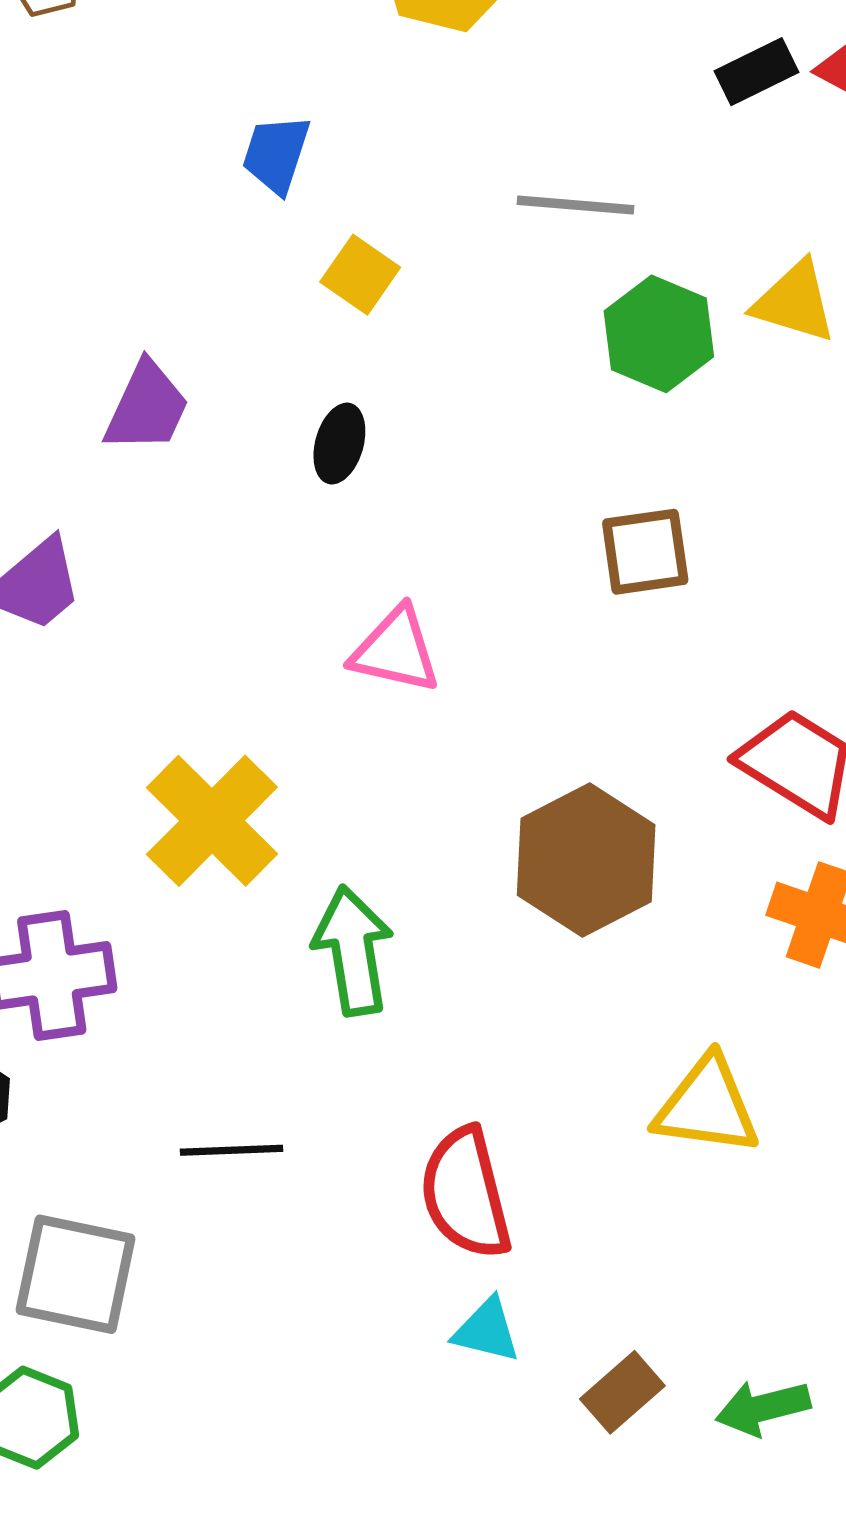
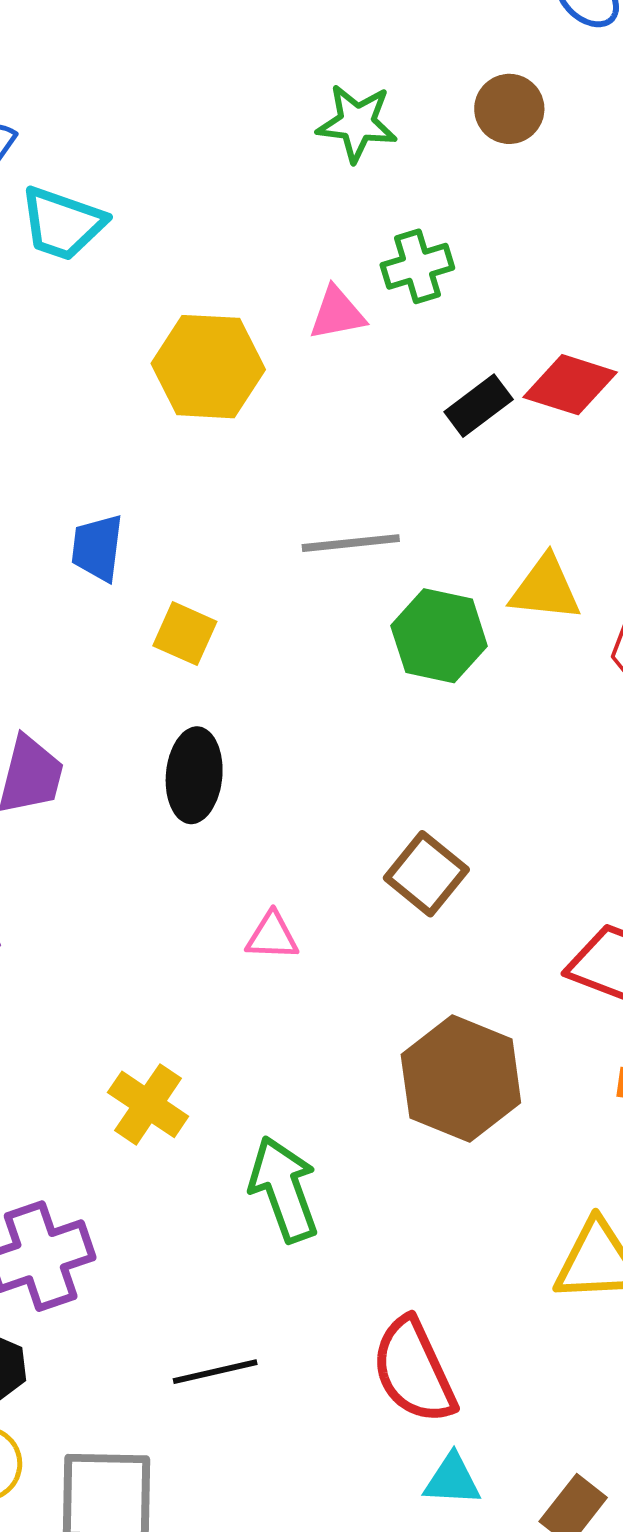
black ellipse: (339, 444) -> (194, 775), size x1.4
brown square: (645, 552) -> (426, 874), moved, turned -32
pink triangle: (395, 650) -> (272, 936), size x0.7
yellow cross: (212, 821) -> (148, 1104), size x0.7

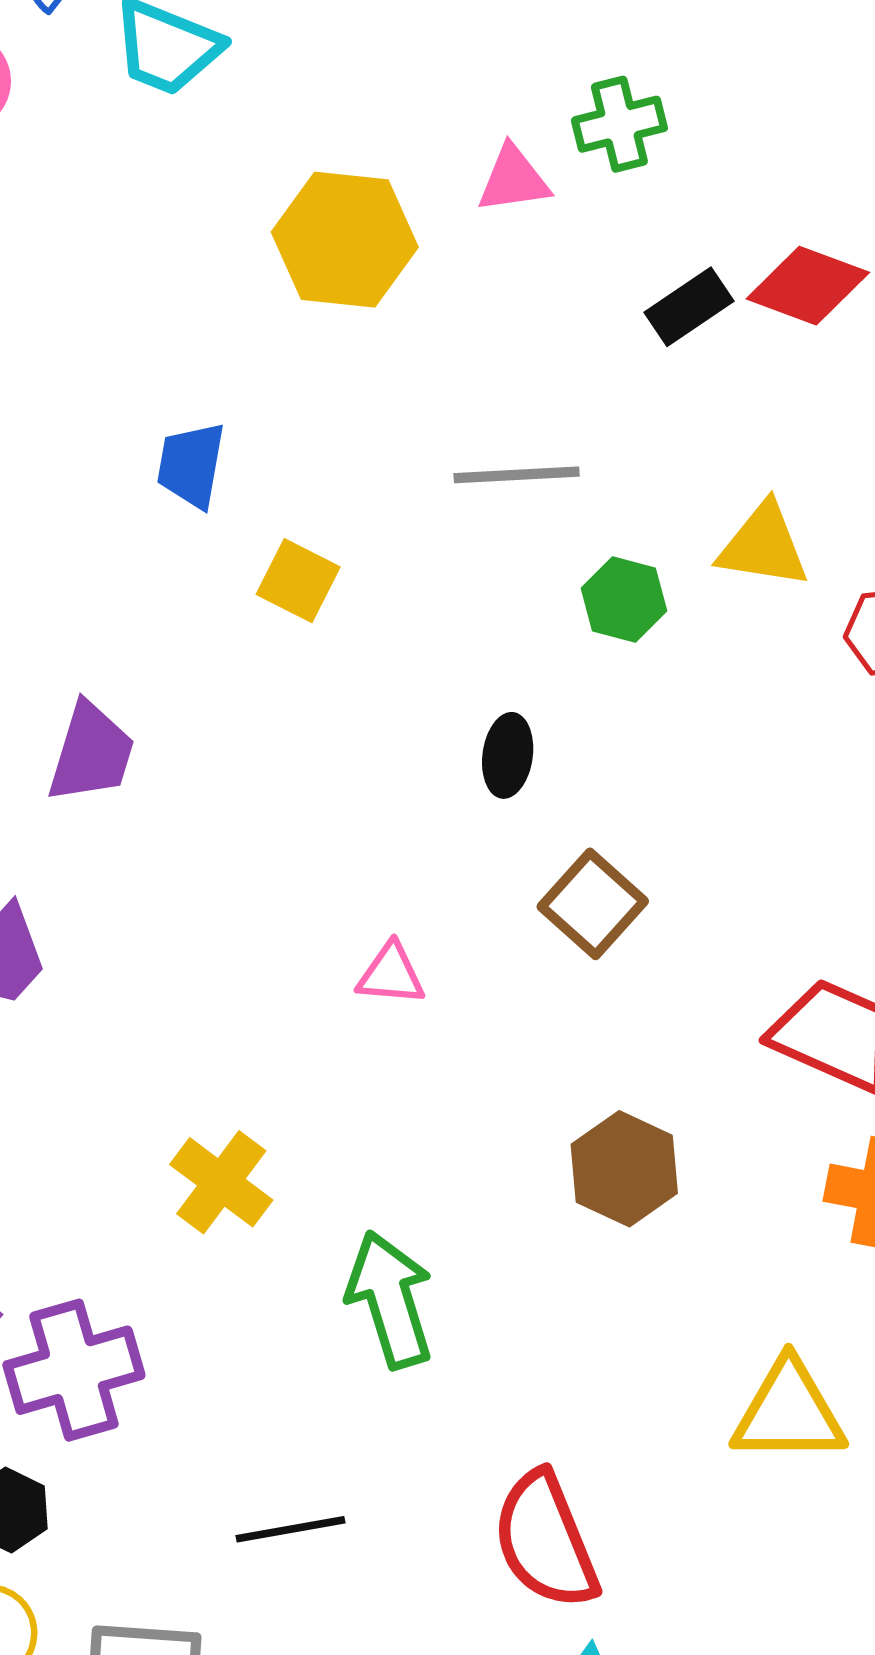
green hexagon: (439, 636) -> (624, 599), size x0.7
black ellipse: (194, 775) -> (508, 755), moved, size x0.7
brown hexagon: (461, 1079) -> (624, 1169), size x0.7

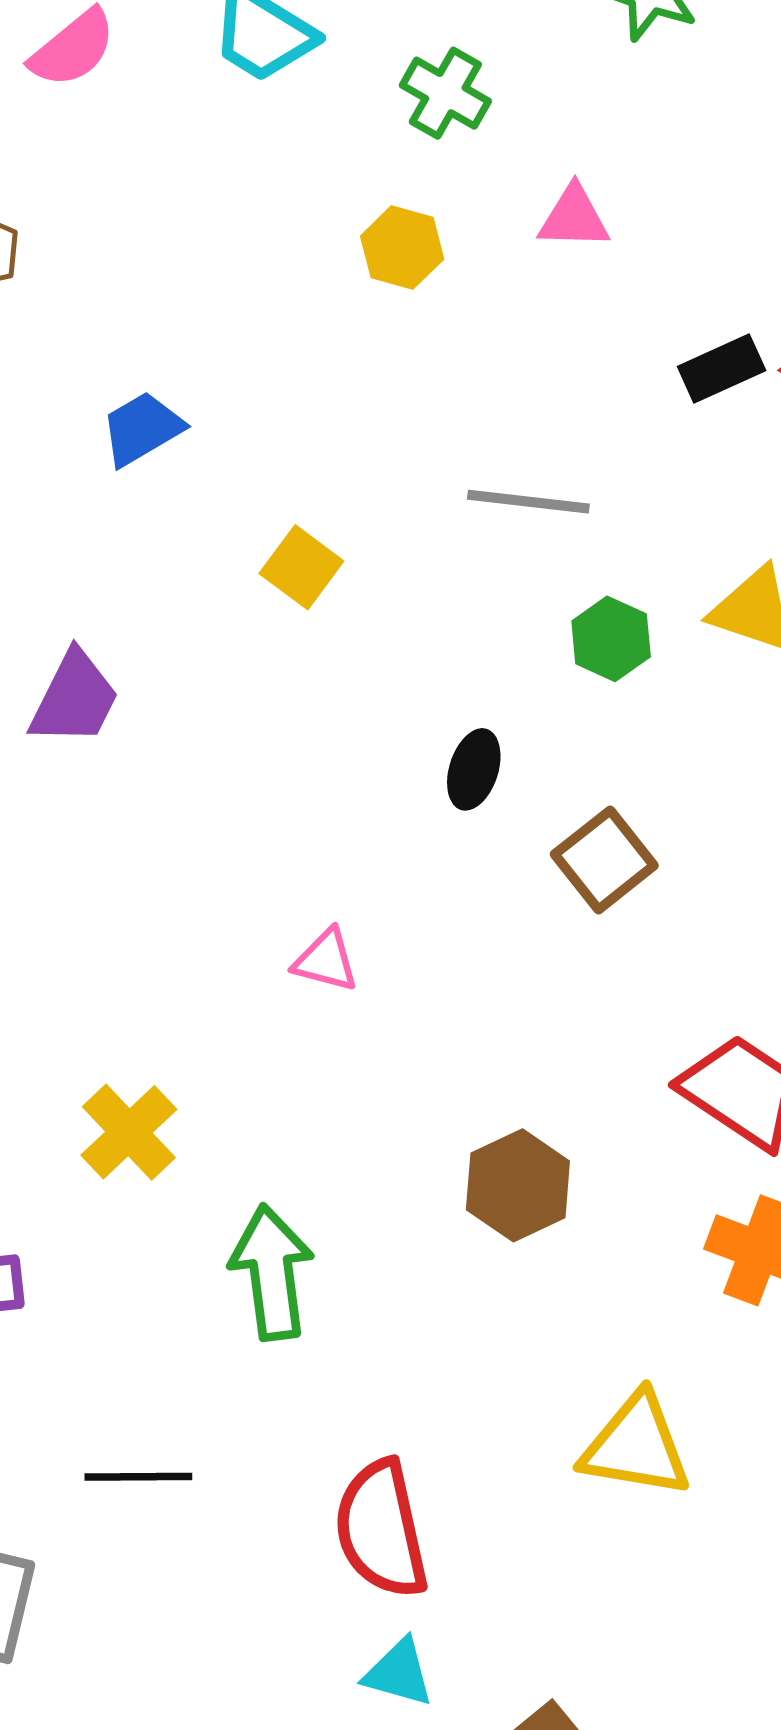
green cross: (619, 124) -> (445, 93), moved, turned 34
yellow hexagon: (345, 240) -> (402, 248), size x0.6
blue trapezoid: (191, 465) -> (142, 429), moved, turned 40
brown square: (593, 904) -> (604, 860), moved

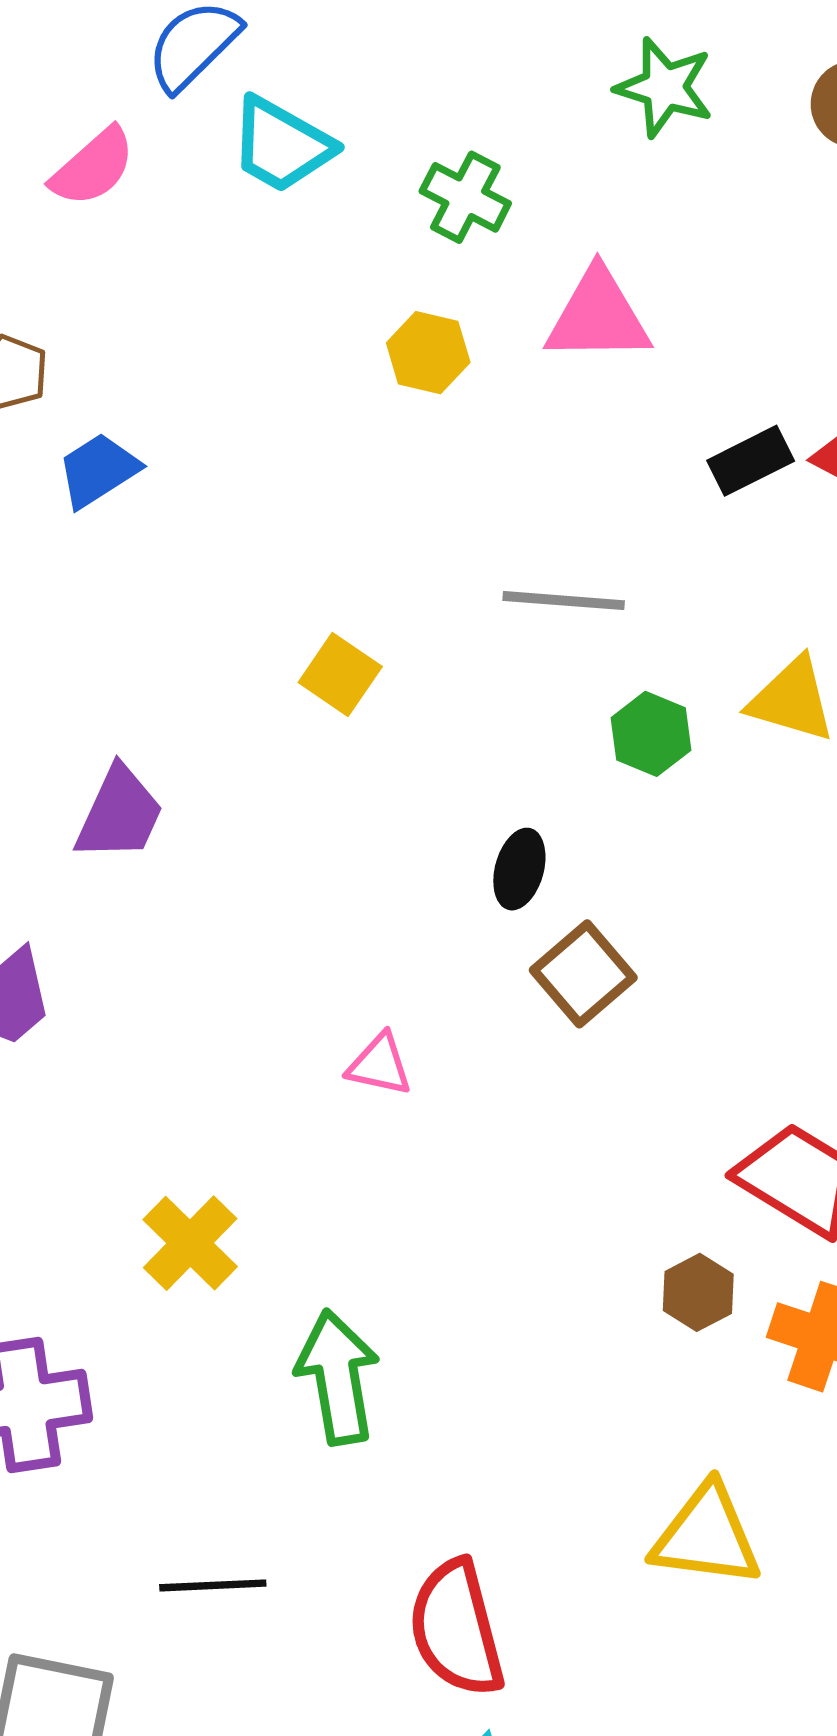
pink triangle: (574, 218) -> (598, 316), size x1.5
blue trapezoid: (142, 429) -> (98, 470), moved
brown square: (604, 860) -> (583, 974), moved
brown hexagon: (518, 1185) -> (698, 1292), moved, size x0.7

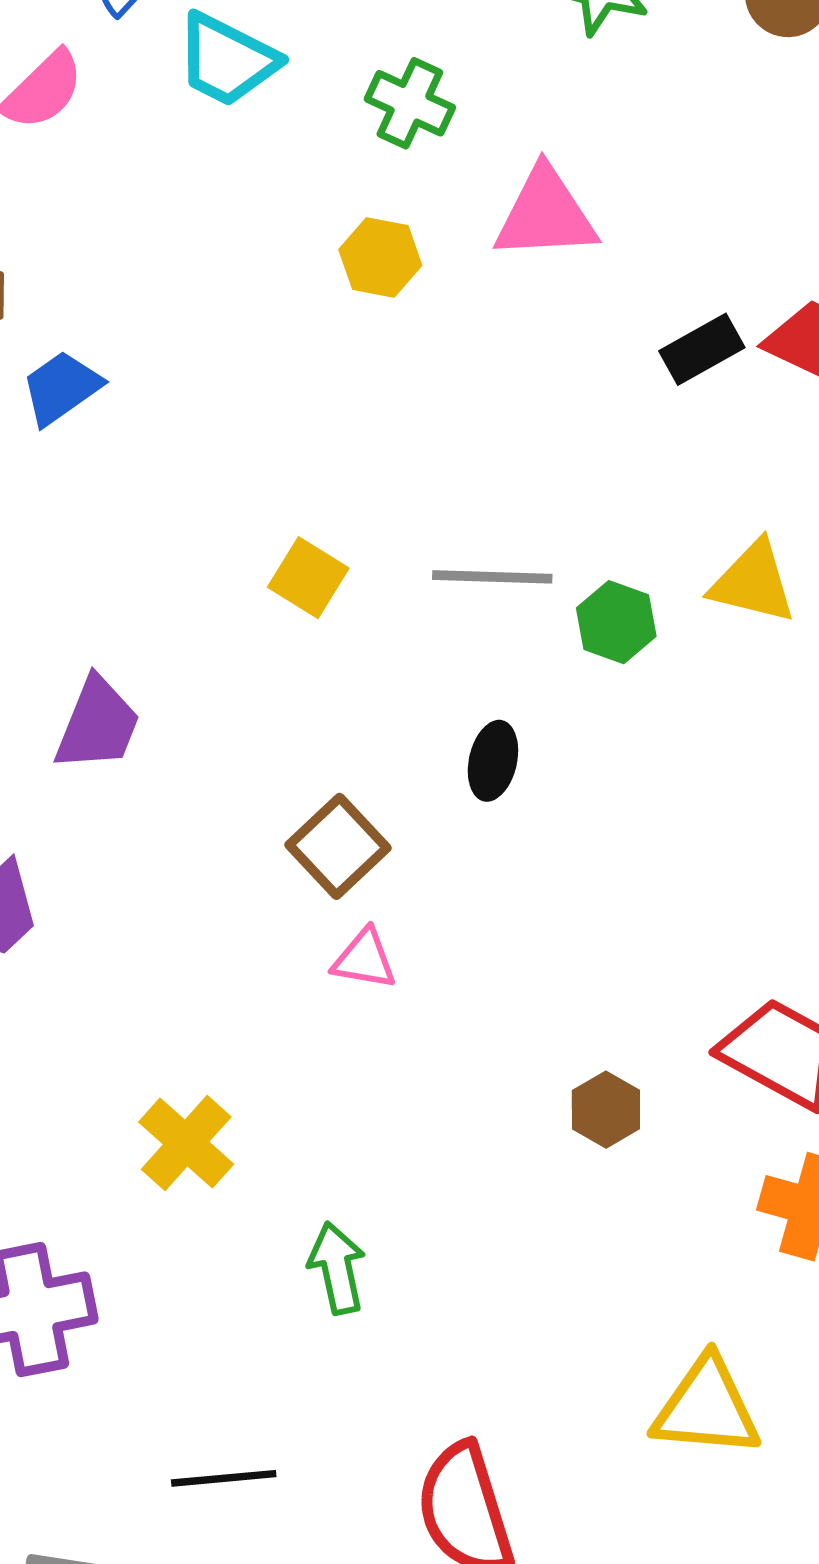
gray line: (564, 601) -> (492, 577), moved
brown square: (583, 974) -> (338, 846), moved
brown hexagon: (698, 1292) -> (606, 1110), moved
green arrow: (338, 1377) -> (337, 1268), size x0.7

